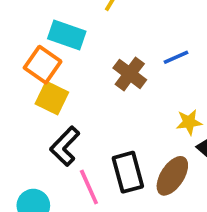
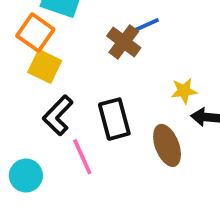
blue line: (176, 57) -> (146, 25), moved
black rectangle: (128, 172) -> (114, 119), moved
brown ellipse: (172, 176) -> (167, 145), turned -54

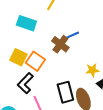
orange square: (35, 33) -> (35, 61), moved
black rectangle: (114, 119) -> (65, 92), moved

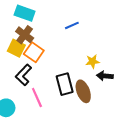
brown cross: (60, 44) -> (25, 35), moved

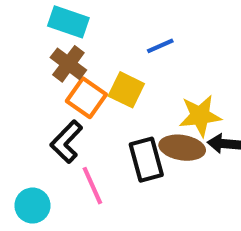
yellow square: (16, 48) -> (126, 90), moved
yellow star: (92, 61) -> (200, 116), size x1.5
brown ellipse: (83, 91) -> (182, 148), moved, turned -60

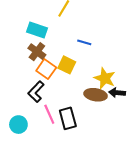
blue line: (160, 46) -> (84, 42), turned 40
yellow star: (200, 116) -> (105, 78), turned 30
black rectangle: (146, 160) -> (68, 118), moved

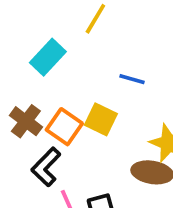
cyan rectangle: (37, 30) -> (48, 57), turned -66
brown cross: (37, 52) -> (26, 121), moved

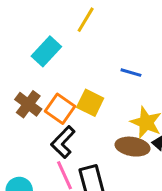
blue line: (132, 79) -> (131, 73), moved
black L-shape: (46, 167) -> (63, 142), moved

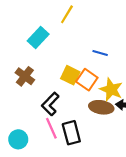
orange square: (60, 109) -> (87, 80), moved

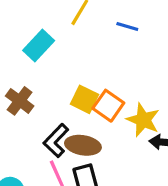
blue line: (100, 53) -> (127, 26), moved
brown ellipse: (101, 107) -> (83, 145), moved

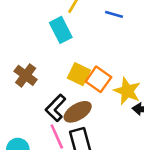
cyan rectangle: (39, 45) -> (61, 30), moved, turned -70
brown ellipse: (83, 145) -> (78, 112), turned -40

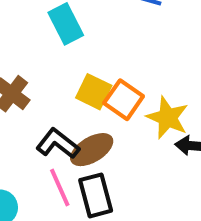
black L-shape: (56, 108) -> (58, 144), turned 84

